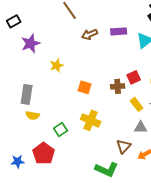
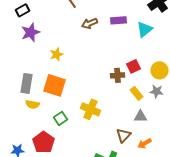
black rectangle: (14, 21) -> (22, 10), moved
orange square: (85, 87) -> (54, 85), moved, size x1.6

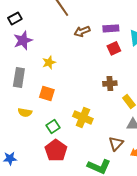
red square: (134, 66) -> (114, 48), moved
gray rectangle: (26, 83) -> (19, 77), moved
orange square: (54, 85) -> (47, 93), size x0.7
red pentagon: (44, 142) -> (56, 150), moved

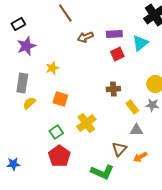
orange square: (47, 93) -> (60, 99), moved
yellow semicircle: (25, 112) -> (29, 103), moved, turned 128
yellow cross: (83, 117) -> (86, 123), turned 30

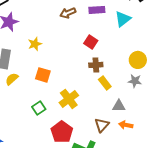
red square: (117, 54) -> (91, 42), moved, turned -32
yellow rectangle: (132, 107) -> (105, 83), moved
red pentagon: (59, 156) -> (62, 132), moved
orange arrow: (140, 157) -> (126, 125), moved, turned 40

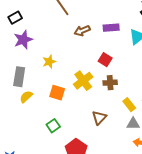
yellow rectangle: (105, 83) -> (129, 105), moved
yellow cross: (69, 99) -> (83, 81), moved
brown triangle: (102, 125) -> (99, 118), moved

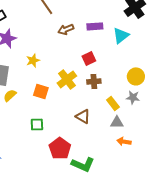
red square: (105, 60) -> (89, 58), turned 32
brown triangle: (99, 118) -> (83, 116), turned -42
green square: (53, 126) -> (37, 124), turned 32

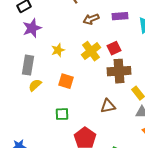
yellow cross: (67, 79) -> (91, 51), moved
brown cross: (94, 81) -> (119, 71), size x1.6
brown triangle: (83, 116) -> (108, 106), turned -42

